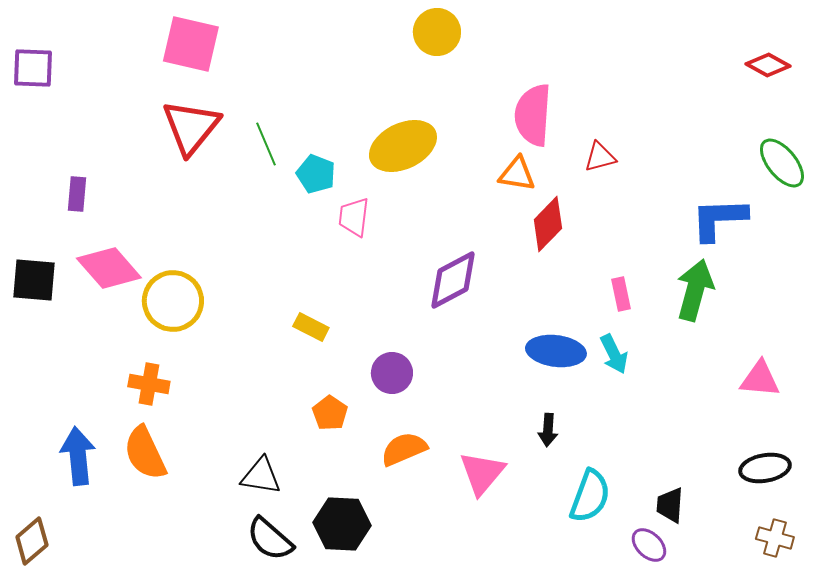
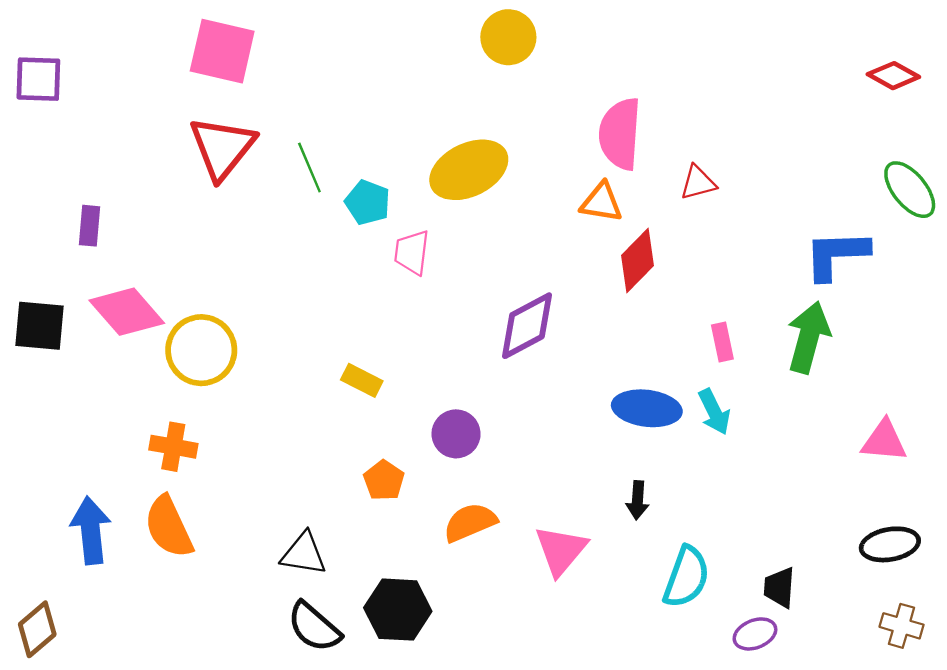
purple ellipse: (649, 545) -> (755, 634), turned -66

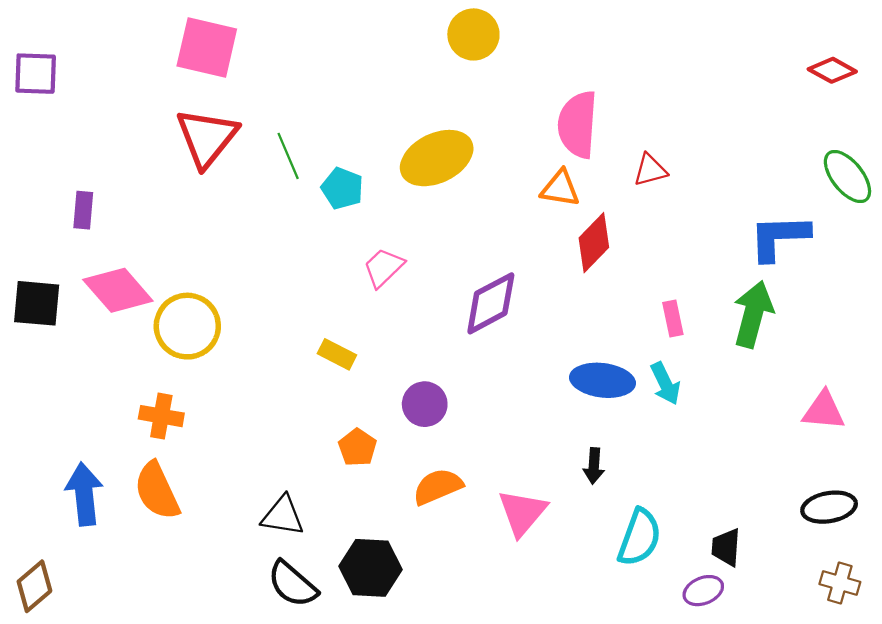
pink trapezoid: (412, 252) -> (384, 268), moved, turned 39

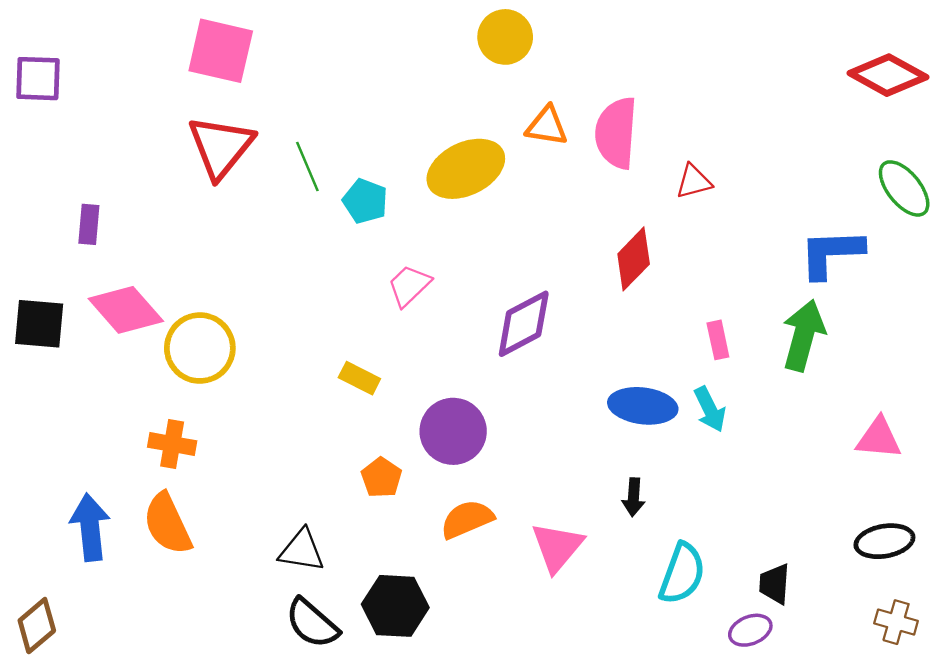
red diamond: (832, 70) -> (888, 75), size x1.5
orange triangle: (560, 188) -> (547, 126), moved
purple circle: (425, 404) -> (453, 431), size x1.4

